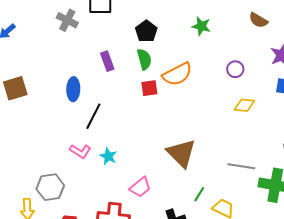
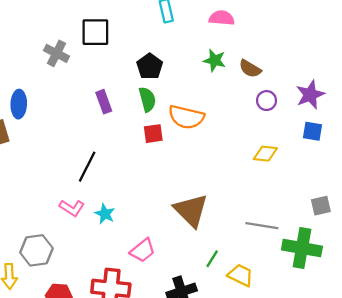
brown semicircle: (258, 20) -> (250, 69), moved
purple circle: (235, 69) -> (267, 101), moved
orange semicircle: (177, 74) -> (186, 117), turned 40
blue ellipse: (73, 89) -> (19, 104), moved

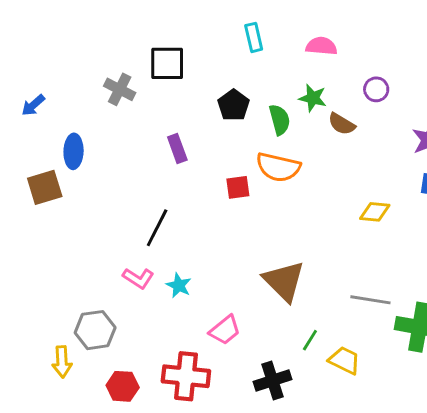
brown semicircle: (250, 69) -> (342, 124), moved
green semicircle: (147, 99) -> (280, 120), moved
purple circle: (267, 101) -> (376, 89), moved

